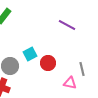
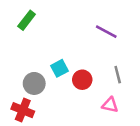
gray line: (82, 69) -> (118, 75), moved

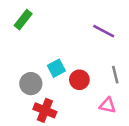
red cross: (23, 110) -> (45, 110), moved

